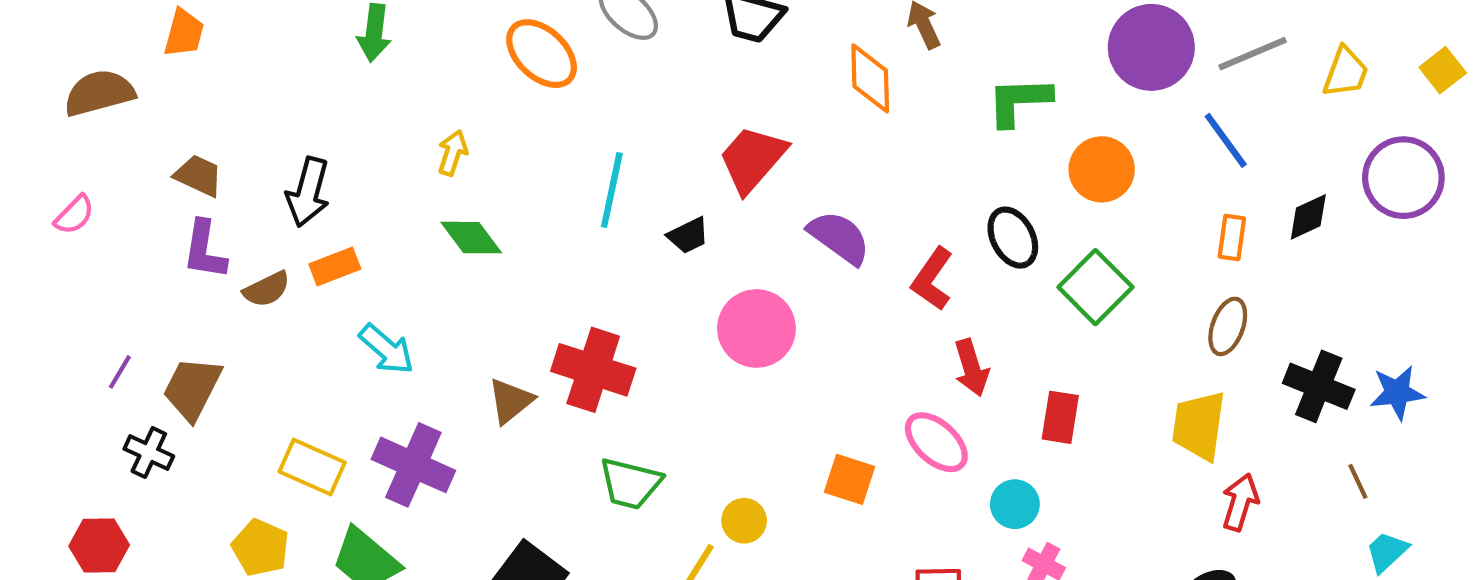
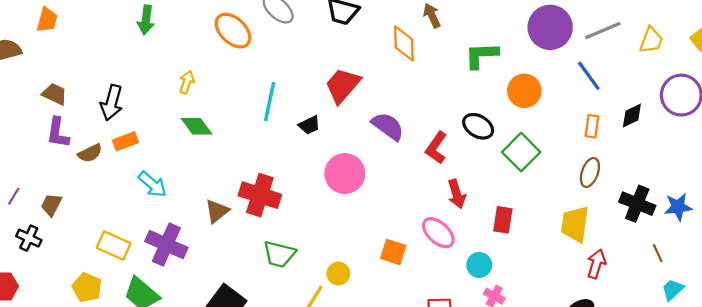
black ellipse: (1013, 238) -> (478, 126), turned -32
brown trapezoid: (192, 388) -> (51, 205), size x0.7

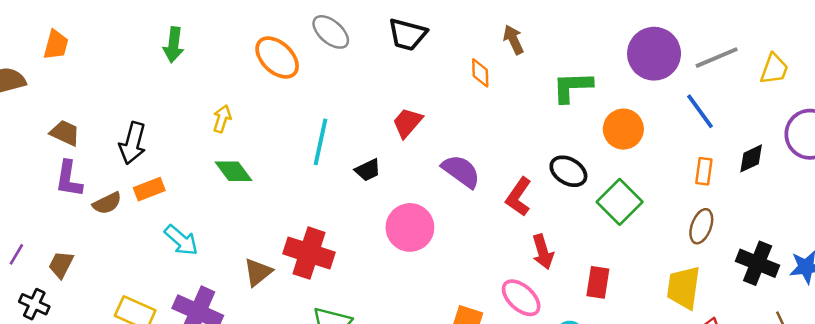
orange diamond: (404, 43) -> (480, 73), size x0.7
red trapezoid: (343, 85) -> (407, 123), size x0.7

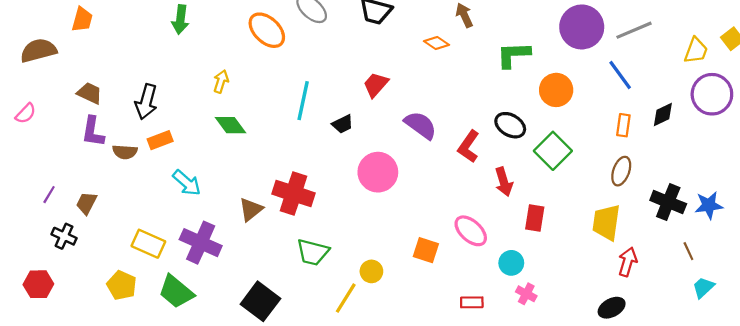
yellow trapezoid: (774, 69) -> (696, 50), moved
orange diamond: (480, 73) -> (437, 43), turned -55
brown semicircle: (107, 203) -> (125, 152), turned 30
red arrow: (543, 252) -> (504, 182), moved

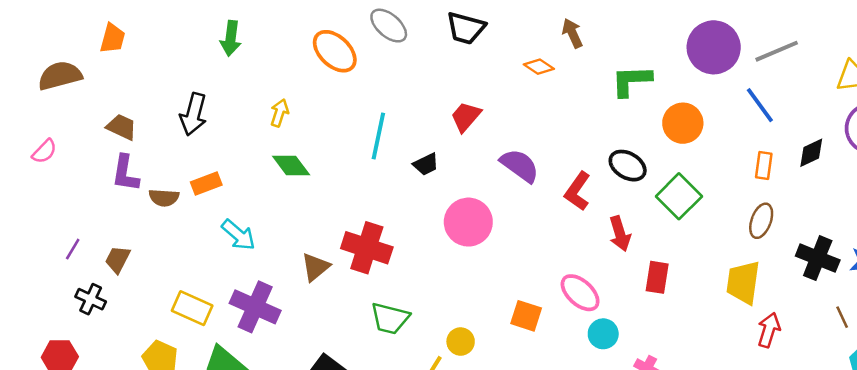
black arrow: (146, 102) -> (193, 114), moved
cyan circle: (511, 263) -> (603, 334), moved

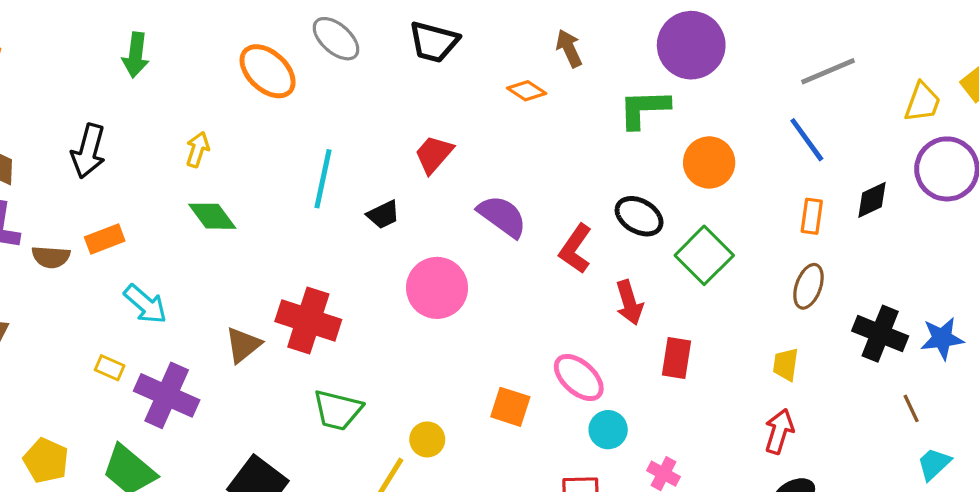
purple circle: (714, 47) -> (691, 45), moved
yellow trapezoid: (743, 282) -> (786, 364), size x0.6
yellow rectangle: (192, 308) -> (110, 368), moved, size x0.6
red arrow: (769, 330) -> (779, 431), moved

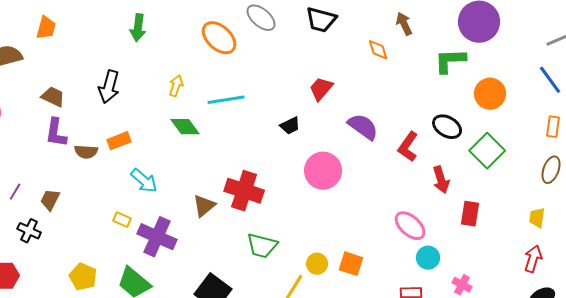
orange diamond: (527, 91) -> (378, 50), turned 40
cyan line: (323, 179) -> (226, 100), moved, turned 69
orange square: (510, 407) -> (351, 264), moved

